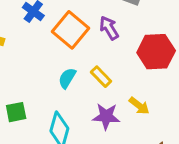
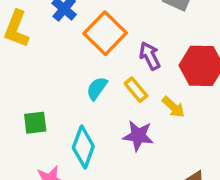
purple arrow: (109, 28) -> (150, 56), moved
yellow arrow: (139, 106) -> (173, 107), moved

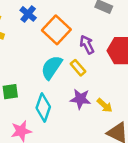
cyan semicircle: (97, 88) -> (52, 67), size x1.5
yellow arrow: (173, 107) -> (105, 105), moved

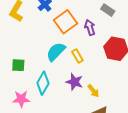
purple arrow: (87, 45) -> (90, 28), moved

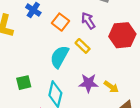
orange square: (65, 22) -> (60, 22), size x0.7
yellow rectangle: (77, 56) -> (83, 46), moved

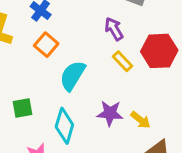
orange square: (60, 22) -> (46, 45), moved
yellow rectangle: (83, 46) -> (123, 61), moved

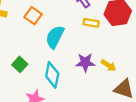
yellow rectangle: (123, 61) -> (91, 23), turned -32
green square: (23, 108) -> (20, 64), turned -32

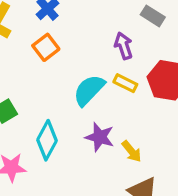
cyan semicircle: (55, 37) -> (89, 90), moved

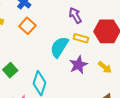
purple star: (100, 137) -> (78, 65), moved, turned -30
yellow arrow: (132, 151) -> (105, 67), moved

